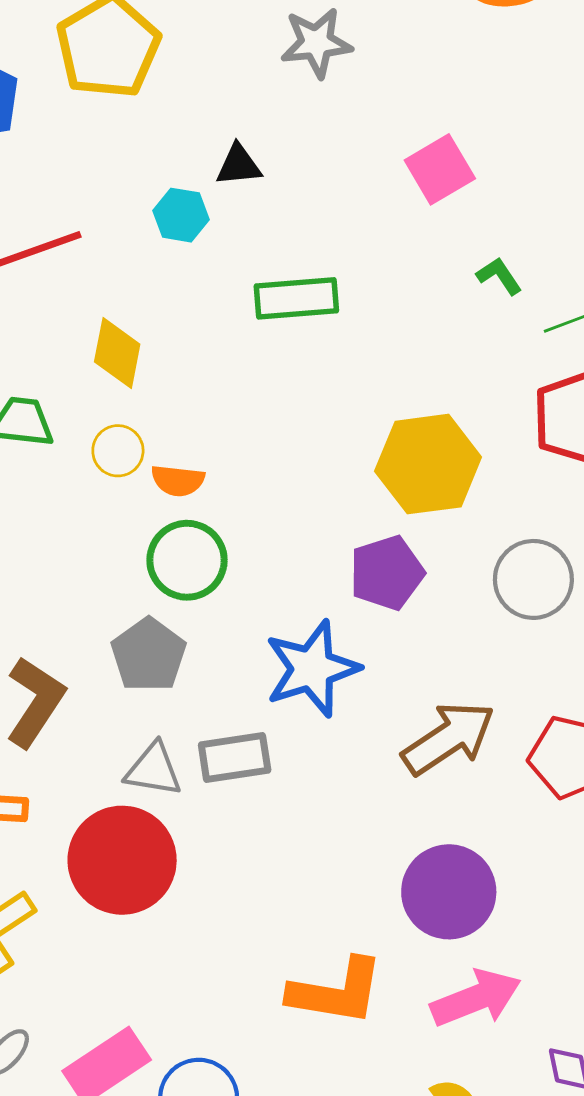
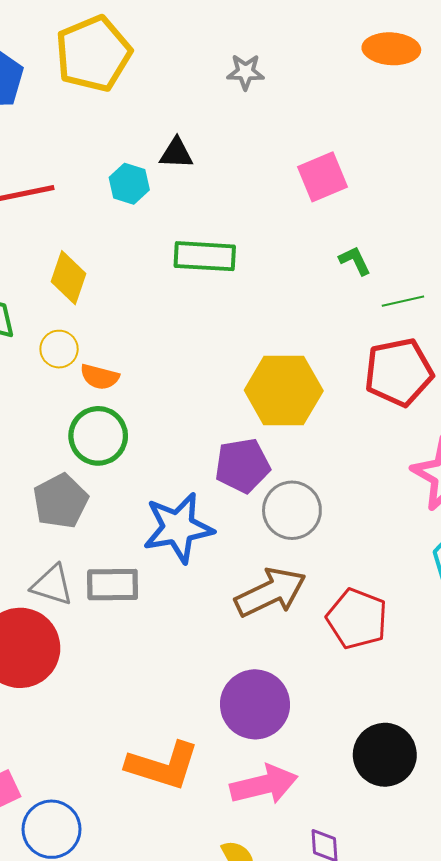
gray star: (316, 43) -> (245, 72), size x0.7
gray circle: (533, 579) -> (292, 510), moved

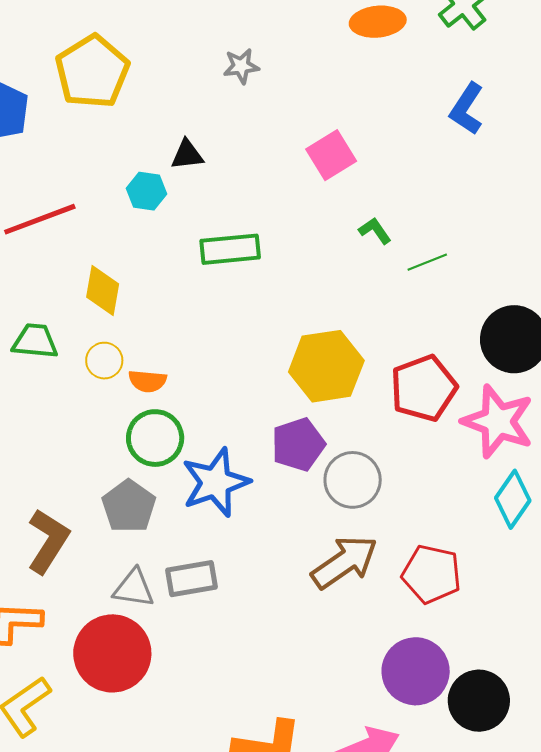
red pentagon: (399, 372) -> (424, 388), moved
blue star: (178, 528) -> (216, 482), moved
purple circle: (255, 704) -> (416, 671), moved

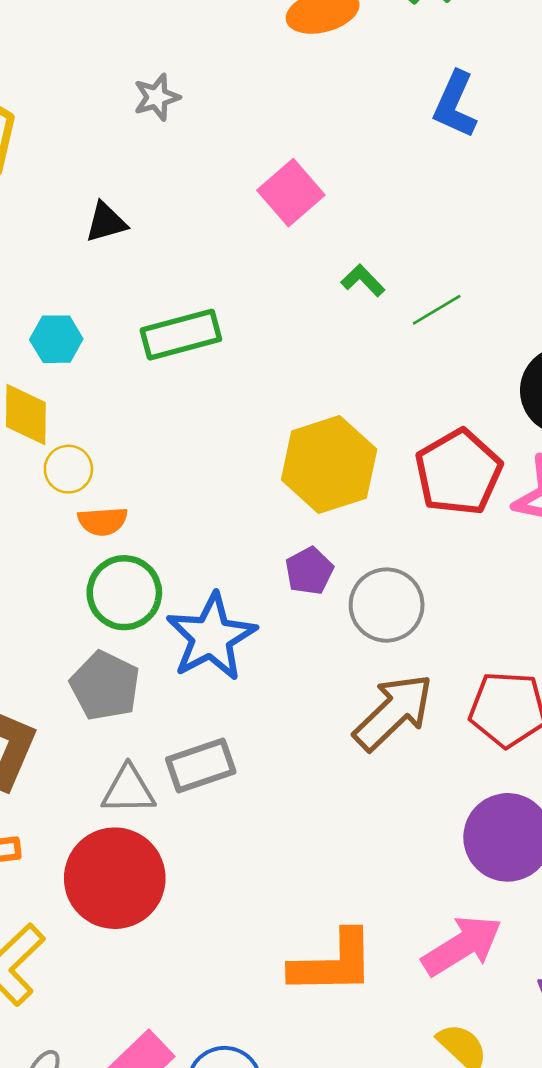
cyan hexagon: (146, 191) -> (56, 339), moved
yellow circle: (104, 361) -> (68, 469), moved
purple pentagon: (298, 445) -> (309, 571), size x0.7

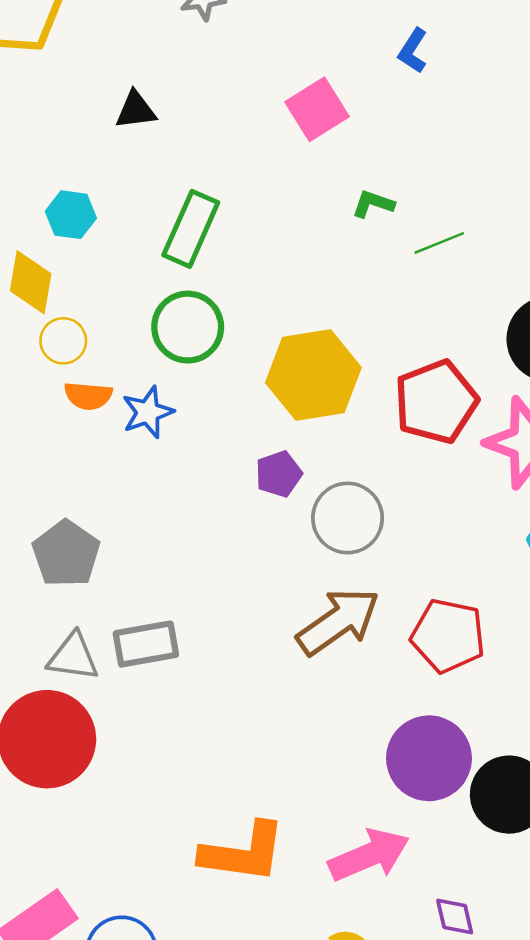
blue L-shape: (455, 105) -> (413, 51), moved, size x0.7
green L-shape: (363, 280) -> (373, 204), turned -36
green rectangle: (181, 335) -> (191, 229), turned -60
green circle: (124, 593) -> (188, 327), moved
blue star: (211, 637) -> (148, 412), moved, size x0.6

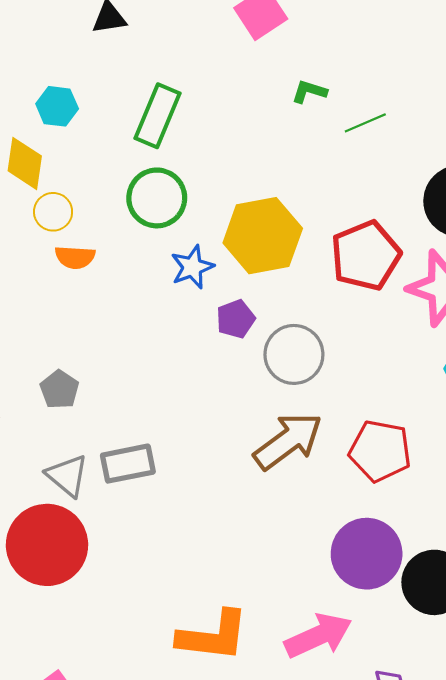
blue star: (148, 412) -> (192, 267), moved
gray pentagon: (66, 554) -> (59, 390), size x0.7
gray triangle: (73, 657) -> (67, 476), turned 33

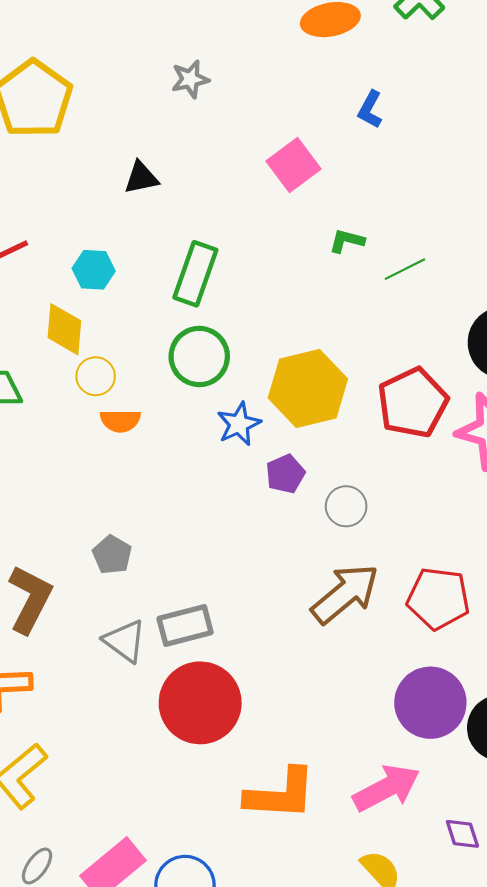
gray circle: (294, 354) -> (346, 506), size x0.7
red circle: (47, 545) -> (200, 703), moved

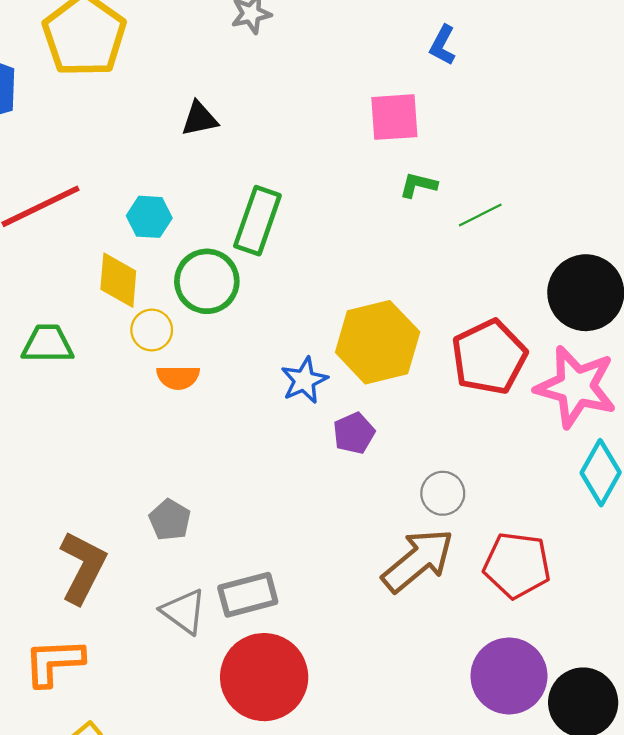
pink square: (293, 165) -> (394, 117), moved, turned 33
green circle: (199, 356) -> (207, 281), moved
gray circle: (346, 506) -> (443, 493), moved

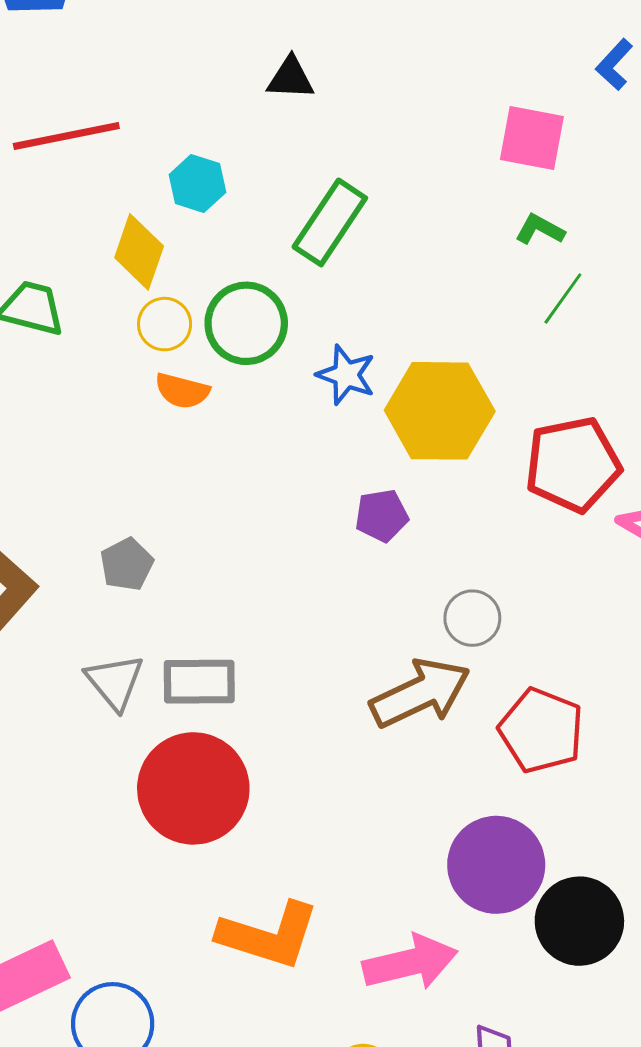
green line: (480, 215) -> (563, 298), moved, turned -42
green circle: (207, 281) -> (246, 323), moved
blue star: (304, 380) -> (346, 375), moved, turned 30

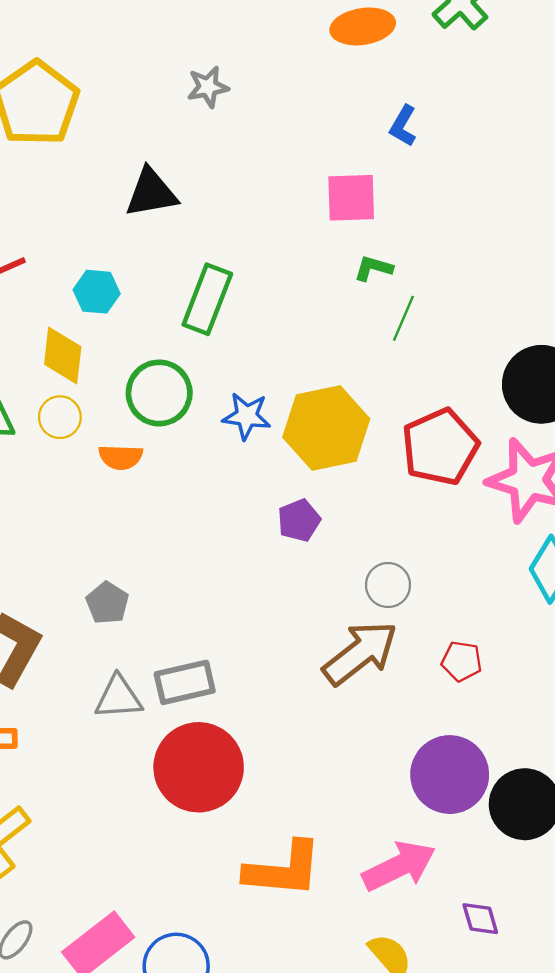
black triangle: (291, 78) -> (151, 193), size x1.4
yellow circle: (165, 324) -> (60, 417), moved
gray triangle: (115, 682) -> (118, 697), turned -42
red pentagon: (541, 730) -> (462, 661), size x0.6

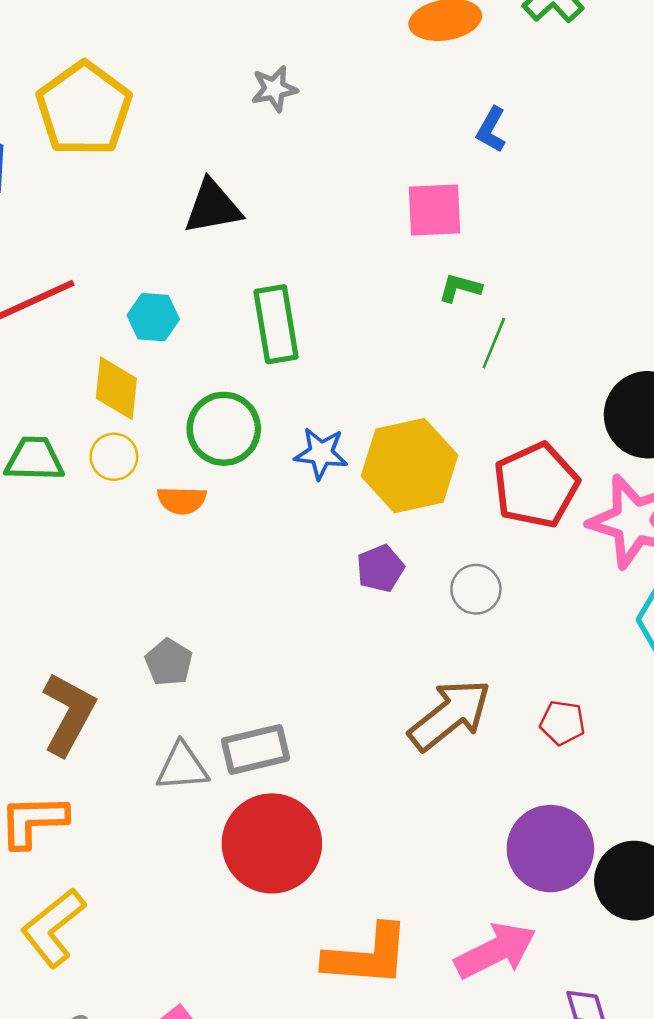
green rectangle: (207, 299) -> (276, 324), turned -30
gray circle: (388, 585) -> (476, 589), moved

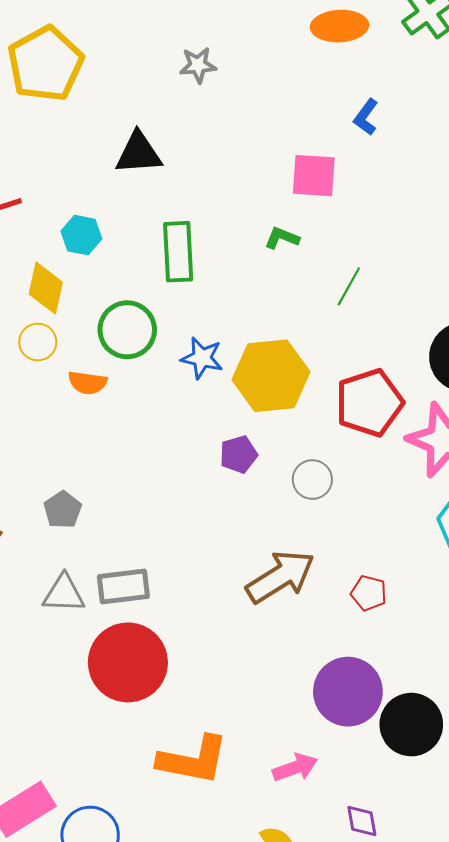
green L-shape: (460, 288) -> (282, 238), moved
pink arrow: (495, 951) -> (295, 768), size x0.7

